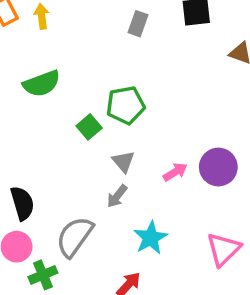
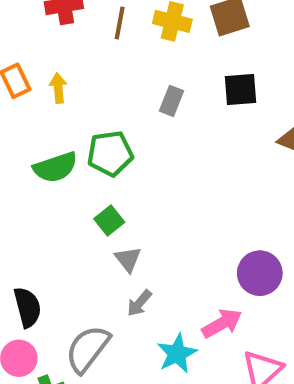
green pentagon: (126, 105) -> (110, 153), moved
gray triangle: (123, 162) -> (128, 259), moved
pink arrow: (175, 172) -> (222, 323), moved, size x1.4

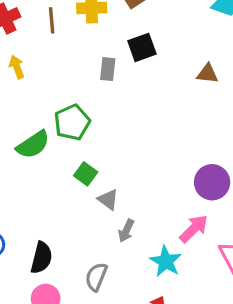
yellow arrow: (58, 88) -> (17, 67), moved
black square: (240, 90) -> (142, 47), moved
black semicircle: (27, 307) -> (41, 258), turned 44
gray semicircle: (88, 349) -> (96, 277), size x0.7

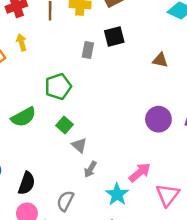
green semicircle: (33, 145) -> (24, 117), moved
purple circle: (212, 182) -> (158, 119), moved

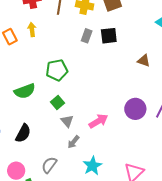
gray rectangle: (88, 50) -> (87, 36), moved
pink arrow: (140, 172) -> (98, 121), moved
black semicircle: (27, 183) -> (23, 133), moved

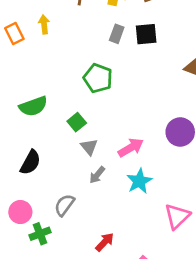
green pentagon: (57, 70) -> (98, 78), moved, turned 30
cyan star: (92, 166) -> (139, 181), moved

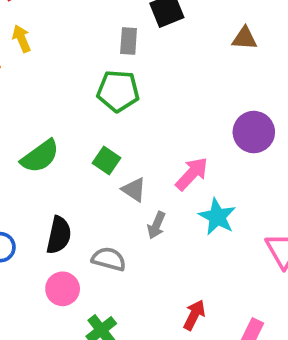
gray rectangle: (117, 34) -> (129, 41), moved
gray semicircle: (64, 205) -> (109, 259), moved, turned 85
pink circle: (20, 212) -> (63, 289), moved

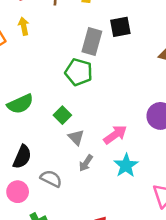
gray rectangle: (129, 41) -> (92, 42), size x1.5

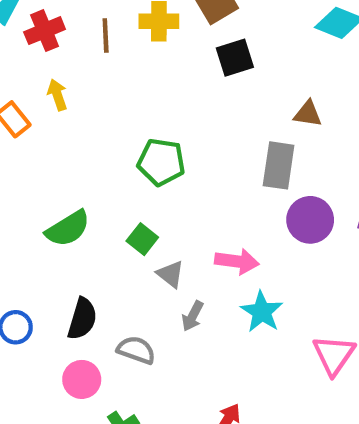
black square: (120, 27) -> (235, 58), moved
gray rectangle: (92, 42) -> (279, 165), moved
pink arrow: (115, 135) -> (237, 261), turned 50

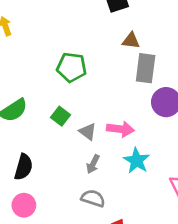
brown triangle: (308, 114) -> (131, 41), moved
gray triangle: (170, 274) -> (88, 132), moved
gray semicircle: (136, 350) -> (93, 198), moved

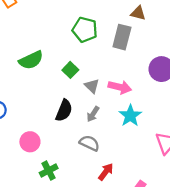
gray rectangle: (146, 68) -> (122, 37), moved
black semicircle: (24, 167) -> (64, 111), moved

